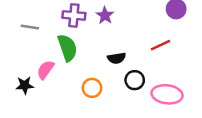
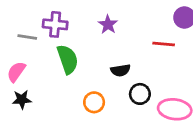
purple cross: (74, 15) -> (55, 24), moved
red line: (161, 45) -> (164, 44), moved, turned 30
pink semicircle: (45, 70) -> (16, 72), moved

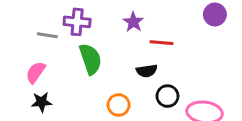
red line: (164, 44) -> (162, 43), moved

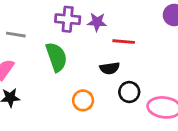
purple cross: (77, 22) -> (68, 19), moved
purple star: (133, 22) -> (97, 22), turned -30

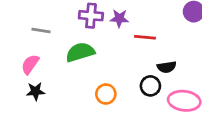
green semicircle: (56, 57) -> (80, 52), turned -88
black semicircle: (110, 68) -> (167, 67), moved

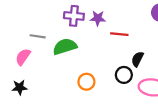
gray line: (41, 31) -> (38, 36), moved
black semicircle: (167, 67) -> (137, 59), turned 126
black star: (36, 91) -> (20, 87), moved

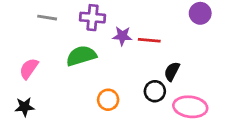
purple star: (98, 18) -> (122, 36), moved
gray line: (38, 36) -> (47, 18), moved

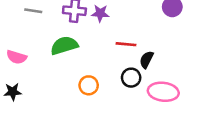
purple star: (122, 36) -> (100, 13), moved
red line: (149, 40) -> (126, 44), moved
pink semicircle: (29, 69) -> (17, 57), turned -108

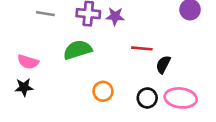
black circle: (131, 78) -> (147, 98), moved
black star: (13, 92) -> (24, 87), moved

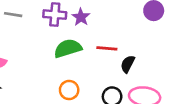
purple star: (115, 16) -> (81, 17), turned 30
green semicircle: (78, 50) -> (68, 48), moved

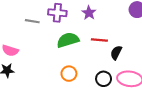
gray line: (13, 15) -> (32, 21), moved
purple star: (81, 17) -> (89, 13), moved

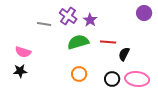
purple cross: (57, 13) -> (68, 16), turned 30
purple star: (89, 13) -> (90, 20), moved

